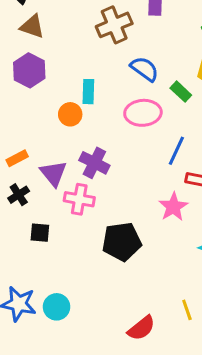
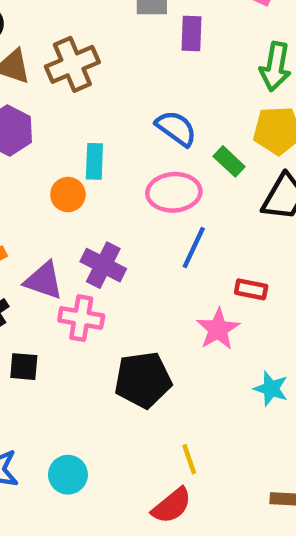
brown cross: (114, 25) -> (72, 64), moved
blue line: (176, 151) -> (194, 247), moved
purple triangle: (54, 173) -> (44, 281), turned -32
cyan circle: (57, 307) -> (68, 475), moved
yellow line: (187, 310) -> (189, 459), moved

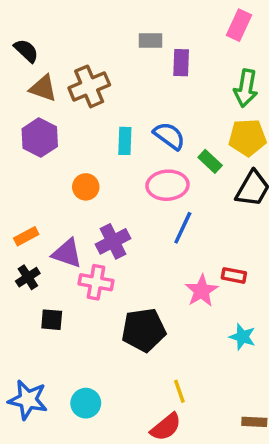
cyan rectangle: (94, 161) -> (125, 141), moved
purple cross: (103, 265) -> (113, 241), turned 36
red rectangle: (251, 289) -> (234, 275), moved

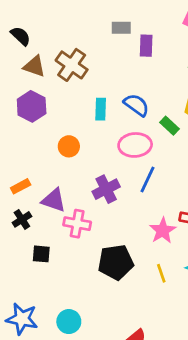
brown cross: (89, 86) -> (72, 65), turned -32
purple cross: (113, 241) -> (106, 189), moved
yellow line: (179, 391) -> (161, 273), moved

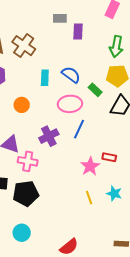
black pentagon: (116, 262) -> (26, 193), moved

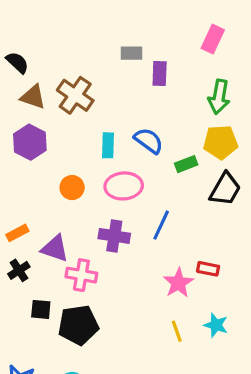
green rectangle: (95, 90) -> (186, 164), turned -64
pink ellipse: (70, 104) -> (124, 186), moved
purple cross: (49, 136) -> (114, 236), turned 36

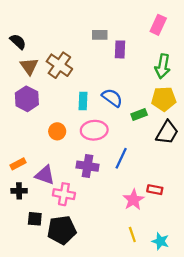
brown triangle: (33, 97) -> (29, 66), turned 36
black cross: (19, 270) -> (19, 191), turned 32
cyan star: (216, 325) -> (160, 241), moved

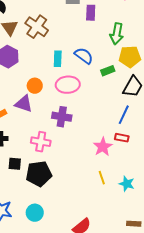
green arrow: (163, 66) -> (117, 34), moved
blue line: (121, 158) -> (124, 115), moved
purple triangle: (45, 175) -> (24, 104), moved

